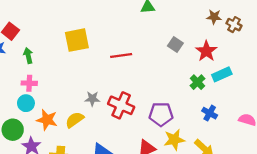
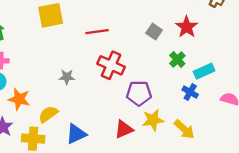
gray square: (175, 44) -> (154, 32), moved
cyan rectangle: (222, 74) -> (204, 71), moved
red cross: (121, 105) -> (111, 65), moved
yellow semicircle: (75, 120) -> (48, 114), moved

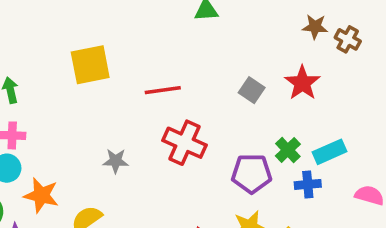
green cross: (177, 59) -> (288, 150), moved
blue cross: (190, 92) -> (308, 184), turned -35
purple pentagon: (139, 93) -> (252, 174), moved

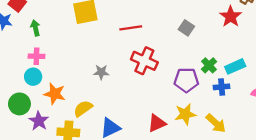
red star: (302, 83) -> (231, 17), moved

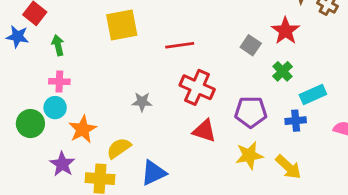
red star: (231, 17) -> (285, 31), moved
green cross: (209, 65) -> (283, 71), moved
orange star: (55, 94) -> (83, 129), turned 30
green circle: (19, 104) -> (30, 124), moved
red triangle: (157, 123) -> (204, 131), moved, turned 42

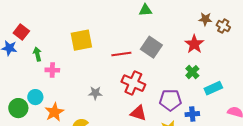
gray square: (251, 45) -> (151, 47), moved, size x1.5
pink cross: (59, 82) -> (52, 70), moved
blue cross: (296, 121) -> (192, 114), moved

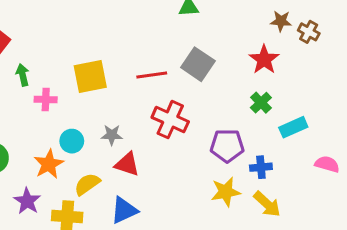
yellow square: (81, 40) -> (90, 76), moved
cyan circle: (35, 97) -> (72, 141), moved
red triangle: (138, 113) -> (127, 164), moved

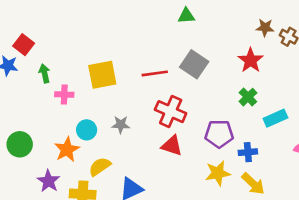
red triangle: (127, 164) -> (172, 146), moved

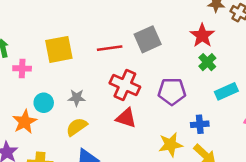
gray square: (194, 64) -> (148, 39), turned 32
green cross: (248, 97) -> (207, 62), moved
purple pentagon: (219, 134) -> (172, 91), moved
yellow semicircle: (100, 167) -> (77, 127), moved

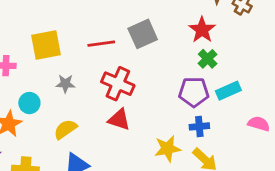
purple pentagon: (172, 91) -> (194, 92), moved
gray star: (77, 98) -> (65, 84), moved

